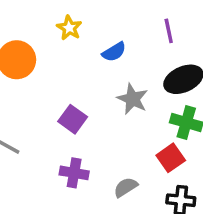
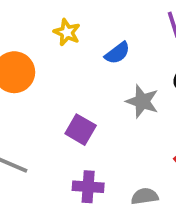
gray semicircle: (126, 187) -> (145, 196), turned 30

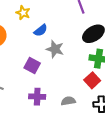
blue semicircle: (117, 53) -> (41, 30), moved
gray star: (142, 101) -> (55, 49), moved

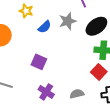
gray star: (55, 49) -> (68, 21), moved, turned -30
purple cross: (37, 97) -> (46, 92), turned 35

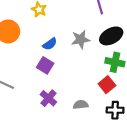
gray star: (68, 21) -> (81, 39), moved
blue semicircle: (45, 27) -> (50, 44), moved

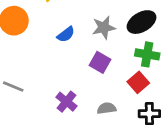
purple square: (45, 65) -> (100, 62), moved

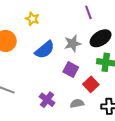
blue semicircle: (66, 34) -> (45, 50), size x1.5
red square: (138, 82) -> (91, 84), moved

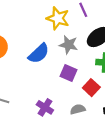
yellow star: (32, 19) -> (58, 18), moved, size x1.5
gray star: (73, 44) -> (69, 45), turned 30

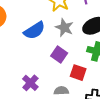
red square: (91, 88) -> (78, 73), turned -35

